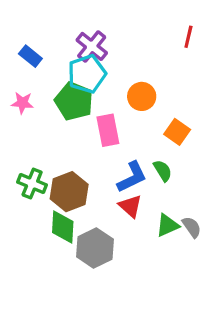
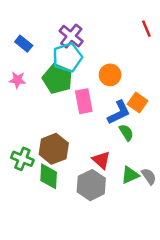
red line: (188, 37) -> (146, 29), turned -36
blue L-shape: (132, 177) -> (119, 112), moved
green cross: (32, 184) -> (22, 159), moved
gray hexagon: (95, 248) -> (91, 185), moved

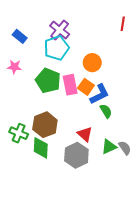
red line: (146, 29) -> (123, 24), turned 32
green pentagon: (57, 79) -> (48, 81), moved
orange square: (138, 102) -> (86, 87), moved

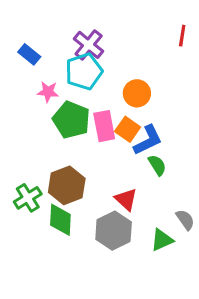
pink star: (14, 67) -> (48, 92), moved
green cross: (19, 133) -> (28, 198), turned 36
green triangle: (109, 147) -> (162, 240), moved

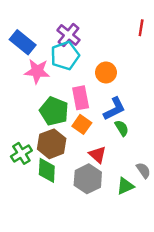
blue rectangle: (29, 54) -> (23, 42), size x1.5
pink star: (48, 92) -> (37, 71), size x1.5
green pentagon: (71, 120) -> (54, 111), moved
orange square: (128, 129) -> (82, 124), moved

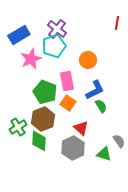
blue rectangle: (23, 42) -> (19, 35), turned -70
pink star: (37, 71) -> (31, 59), turned -30
green triangle: (125, 186) -> (104, 154), turned 42

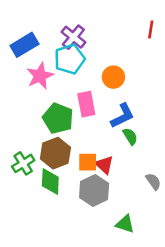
orange square: (68, 103) -> (88, 162), moved, turned -35
green triangle: (104, 154) -> (125, 224), moved

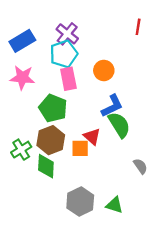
pink star: (40, 76) -> (22, 78), moved, turned 30
pink rectangle: (86, 104) -> (68, 79), moved
green semicircle: (130, 136) -> (119, 125), size x1.6
red triangle: (104, 165) -> (92, 137), moved
gray hexagon: (94, 191) -> (80, 202), moved

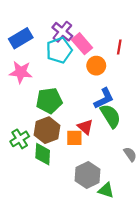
red line: (138, 27) -> (119, 47), moved
pink rectangle: (68, 79) -> (82, 44), moved, turned -30
green pentagon: (53, 108) -> (49, 101), turned -30
gray hexagon: (80, 202) -> (87, 175), moved

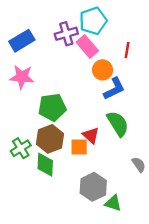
purple cross: (62, 32) -> (66, 34), turned 35
cyan pentagon: (59, 50) -> (93, 21), moved
blue L-shape: (104, 98) -> (114, 89), moved

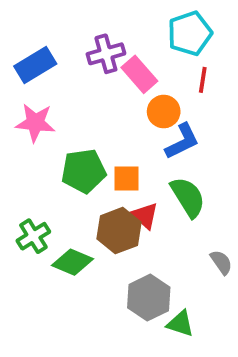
cyan pentagon: (93, 21) -> (190, 33), moved
brown hexagon: (50, 139) -> (119, 231), moved
orange square: (79, 147) -> (126, 178), moved
green diamond: (45, 165) -> (72, 262), turned -70

